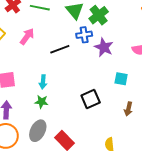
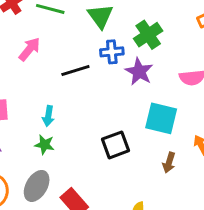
green cross: (99, 15) -> (148, 35), moved
cyan square: (121, 79) -> (161, 118), size x1.6

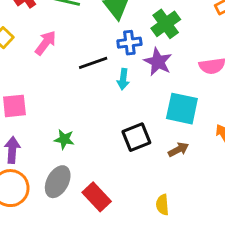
cyan arrow: (48, 116) -> (123, 79), moved
brown arrow: (169, 163) -> (178, 150), moved, turned -132

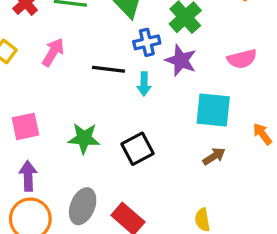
black line: (93, 63) -> (108, 69), turned 32
black square: (136, 137) -> (137, 149), moved
green star: (64, 139) -> (84, 138), moved, size x1.4

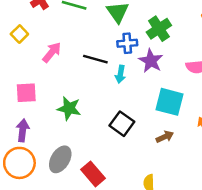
pink arrow: (53, 52) -> (52, 52), moved
black square: (137, 149) -> (122, 124), moved, turned -35

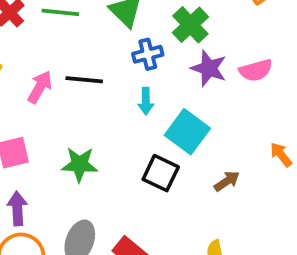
black line: (95, 59) -> (84, 80), moved
purple star: (151, 61) -> (209, 68), moved
cyan square: (170, 102) -> (187, 132), moved, turned 32

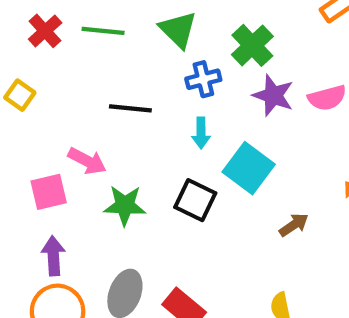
pink arrow: (40, 87) -> (87, 161), moved, turned 88
black square: (161, 173) -> (195, 200), moved

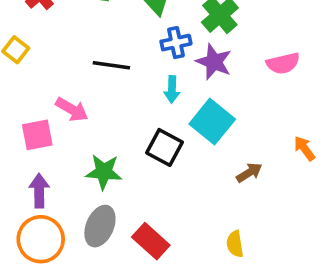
purple star: (273, 95) -> (214, 62), moved
green star: (125, 205) -> (104, 172), moved

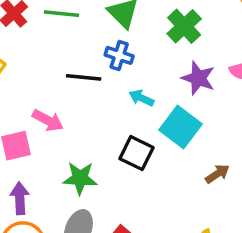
blue cross: (176, 43) -> (119, 55), moved, turned 32
purple star: (214, 62) -> (198, 78), moved
cyan arrow: (172, 89) -> (141, 98), turned 115

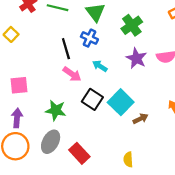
black line: (84, 77) -> (66, 49), turned 60
pink arrow: (48, 120) -> (72, 74), moved
cyan square: (181, 127) -> (121, 102), moved

